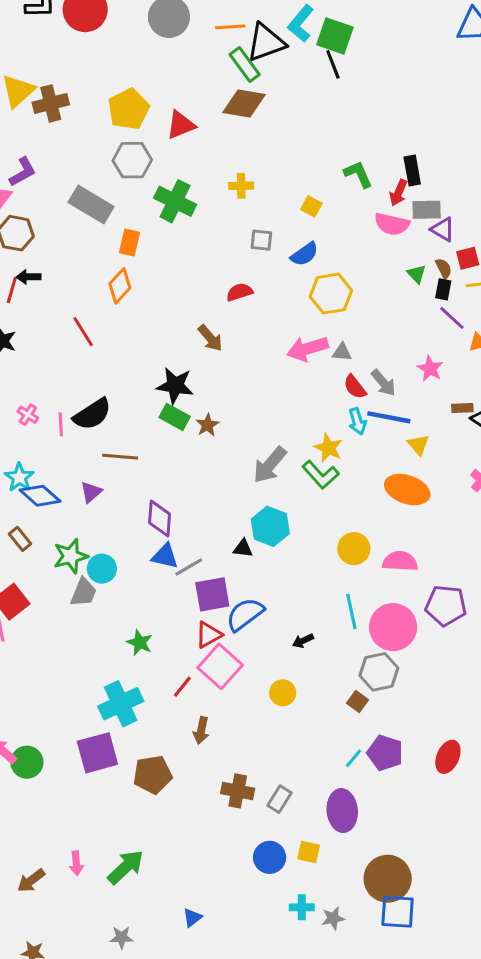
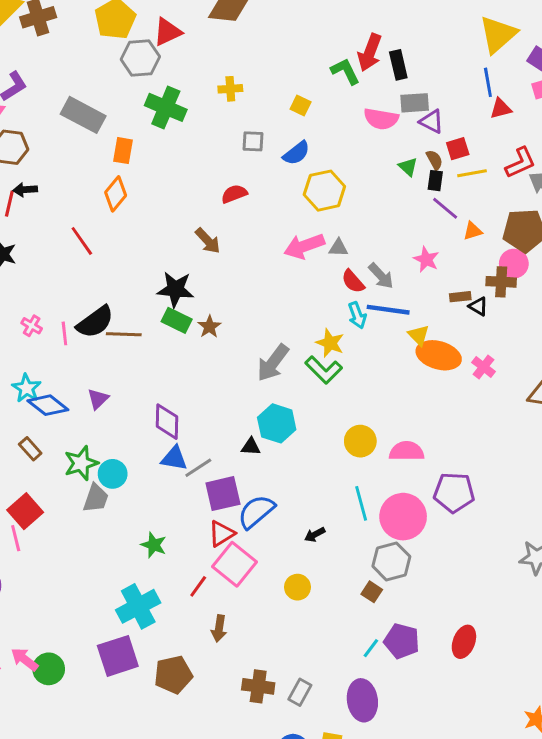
gray hexagon: (132, 160) -> (140, 58), moved
red arrow: (398, 193) -> (370, 53), moved, size x1.4
brown line: (120, 457) -> (124, 334), moved
orange ellipse: (407, 490) -> (439, 355), moved

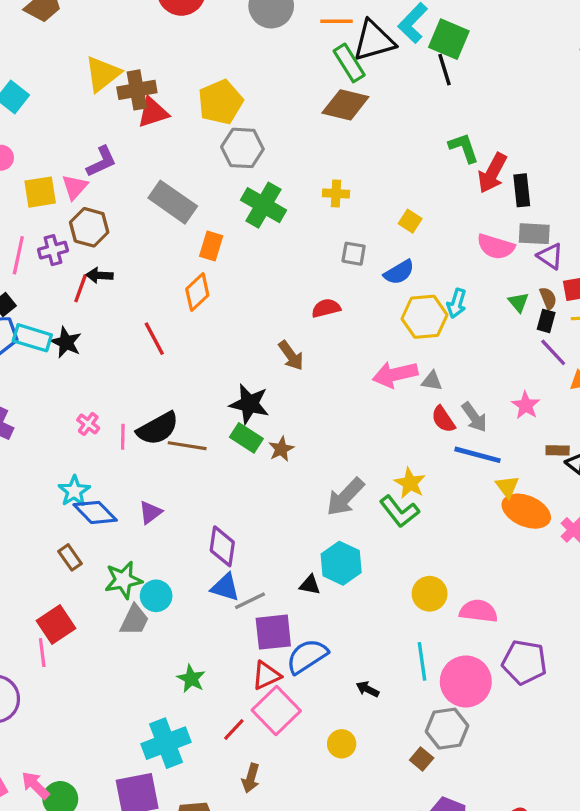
red triangle: (168, 32) -> (153, 112), moved
green L-shape: (345, 71) -> (464, 148), moved
cyan arrow: (357, 315) -> (457, 303), moved, turned 30
black arrow: (315, 535) -> (368, 689), turned 48

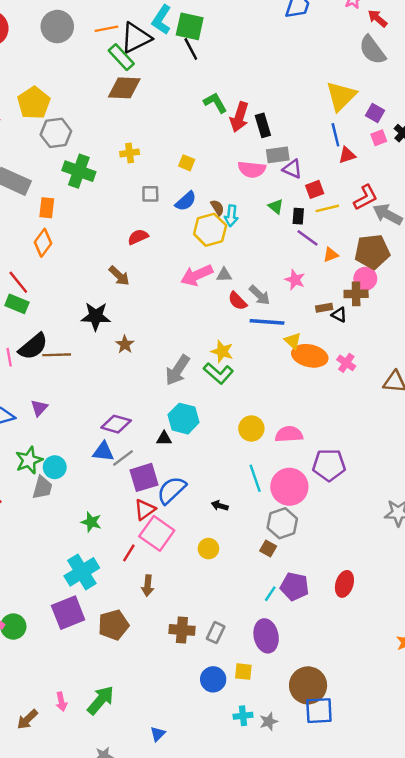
brown semicircle: (548, 298) -> (217, 207), moved
green rectangle: (246, 438) -> (17, 304), moved
purple diamond: (222, 546) -> (116, 424), moved, turned -72

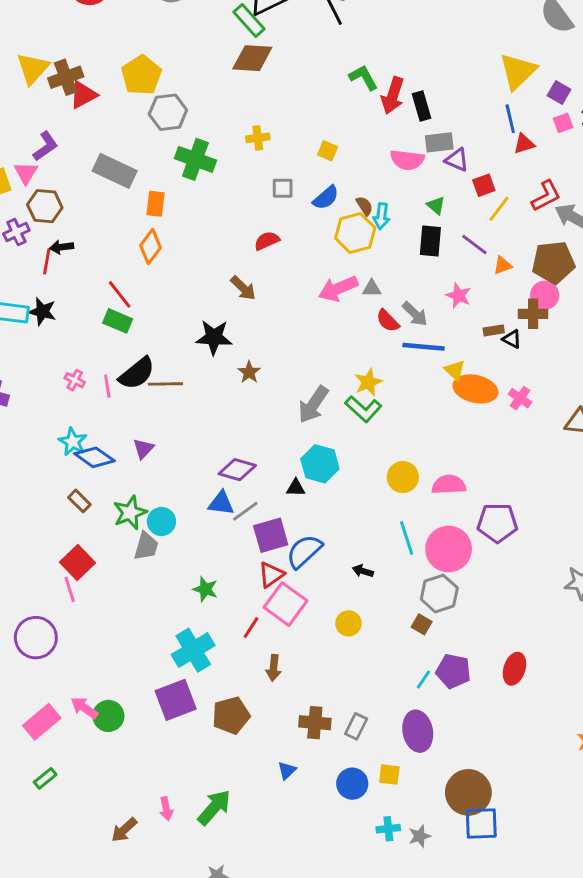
yellow line: (327, 208) -> (499, 209), turned -40
black rectangle: (298, 216) -> (430, 241), moved, size x1.5
yellow star: (222, 351) -> (368, 382), turned 30
blue triangle: (158, 734) -> (287, 770), moved

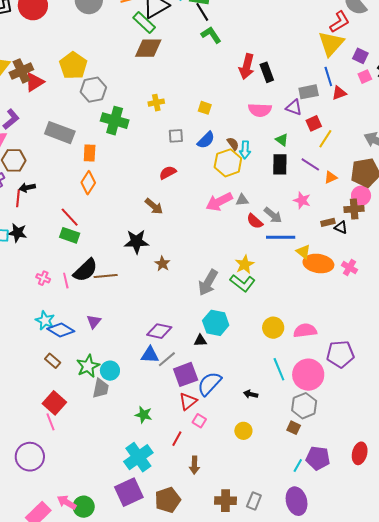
green L-shape: (363, 78) -> (211, 35), moved
gray rectangle: (439, 142) -> (309, 92), moved
red L-shape: (546, 196) -> (340, 22), moved
pink square: (285, 604) -> (199, 421), size x0.5

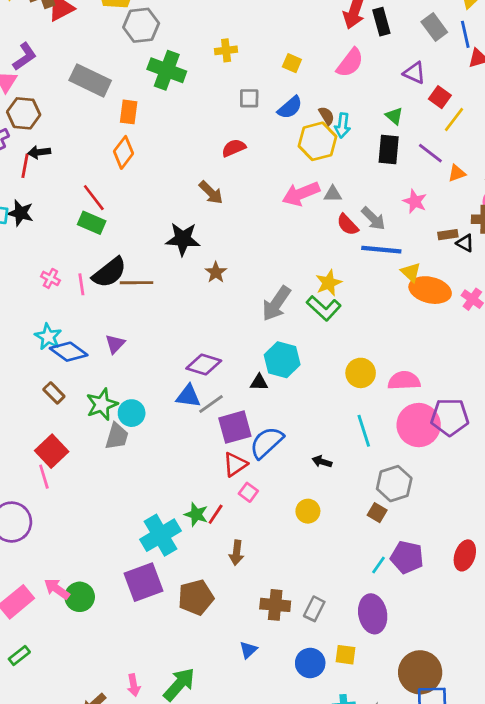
gray rectangle: (309, 92) -> (434, 27), moved, turned 60
pink semicircle: (260, 110) -> (350, 63), moved, turned -60
red square: (314, 123) -> (440, 97), turned -35
pink circle: (308, 375) -> (419, 425), moved
green star: (144, 415) -> (196, 514), moved

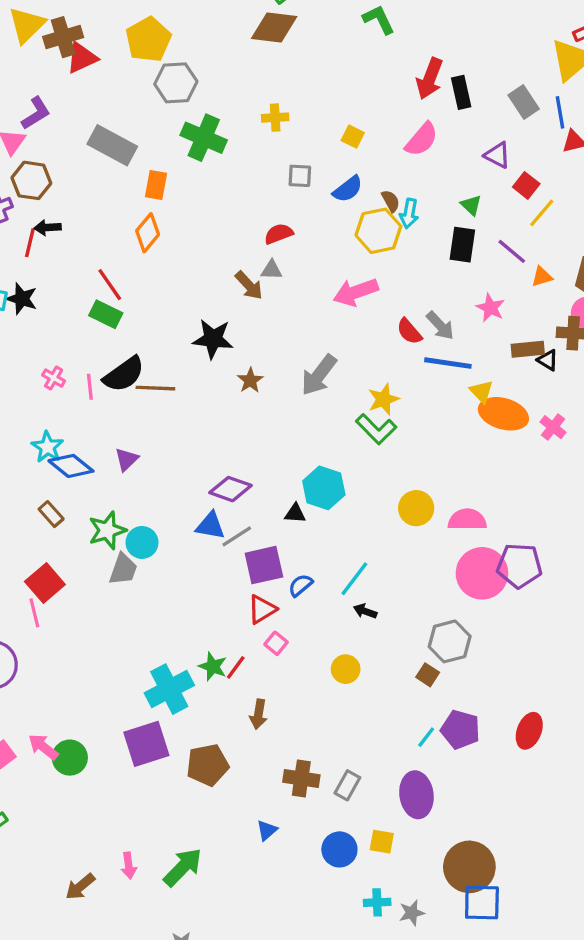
gray triangle: (333, 194) -> (272, 270), moved
brown rectangle: (448, 235) -> (528, 349), size x1.4
gray arrow: (276, 304) -> (319, 375), moved
cyan line: (364, 431) -> (354, 579), moved, turned 52
blue semicircle: (267, 443) -> (301, 585), size x0.6

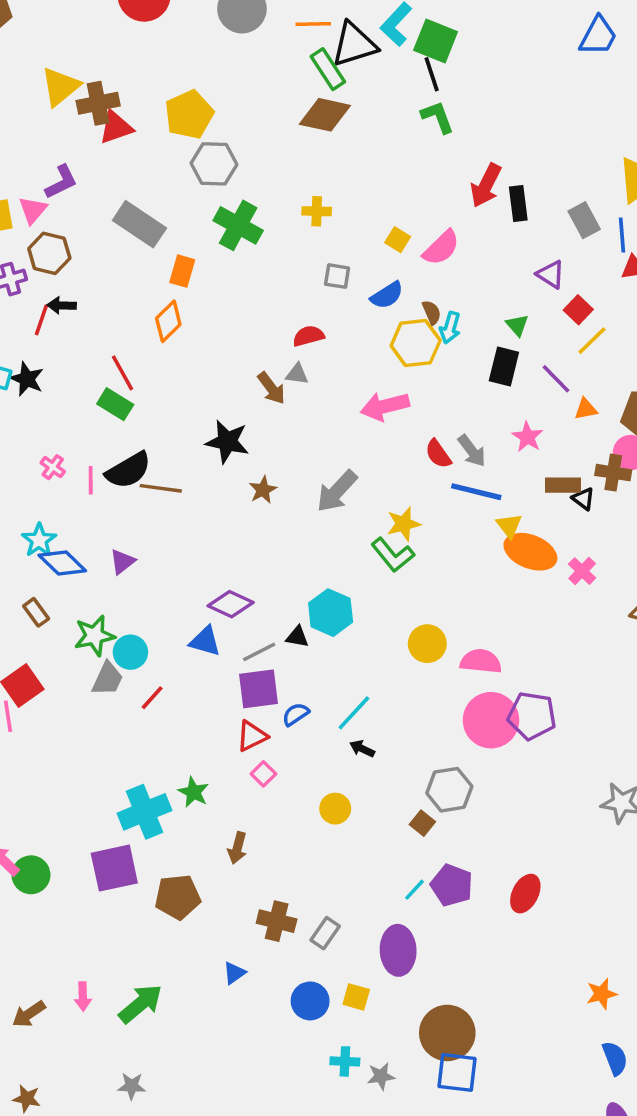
pink semicircle: (422, 139) -> (441, 248), moved
gray line: (237, 536) -> (259, 652), moved
red line: (236, 667) -> (152, 698), moved

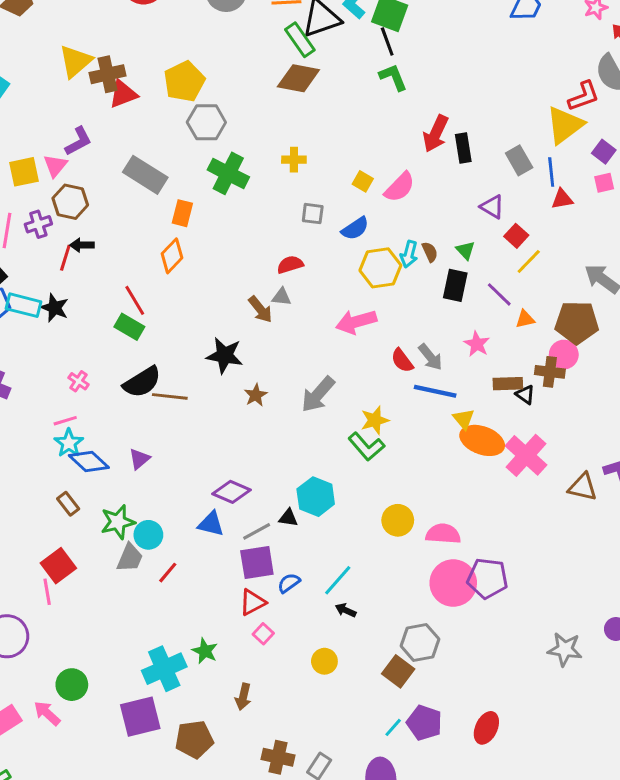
brown semicircle: (432, 312) -> (430, 252), moved
pink line: (91, 480) -> (65, 421), moved, turned 75
pink cross: (582, 571) -> (526, 455), size x1.8
brown square: (422, 823) -> (398, 671), size x1.5
green circle: (31, 875) -> (72, 685), moved

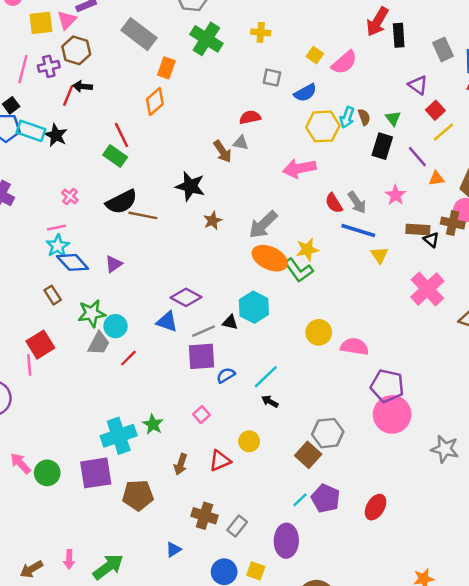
orange ellipse: (482, 440) -> (270, 258), moved
pink circle: (453, 583) -> (392, 414), moved
red triangle: (253, 602) -> (220, 461), moved
green circle: (72, 685) -> (47, 473), moved

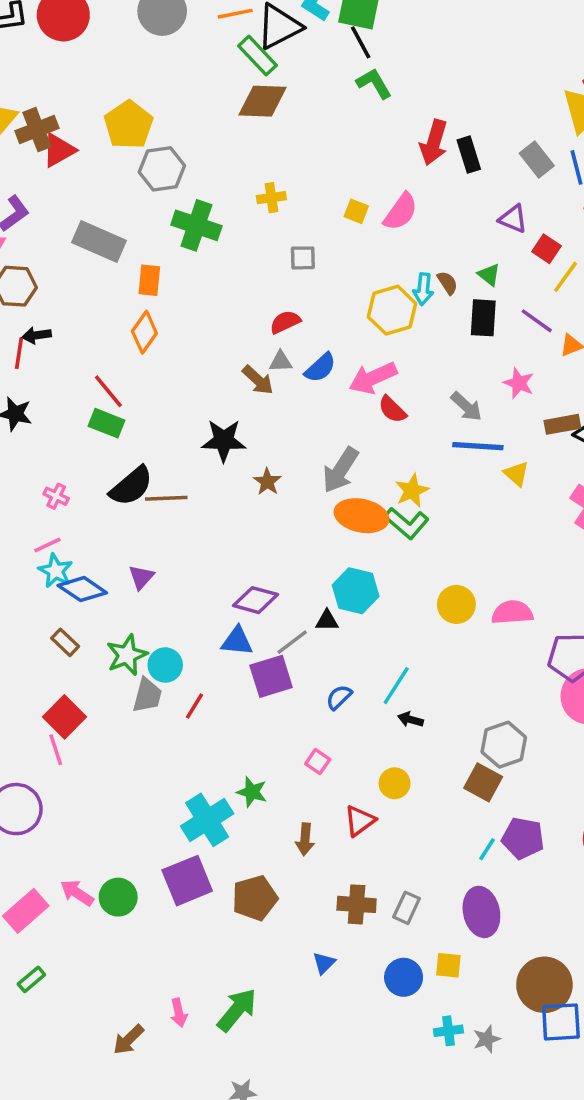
blue semicircle: (305, 93) -> (320, 368), moved
red semicircle: (334, 203) -> (392, 409), moved
purple square: (202, 356) -> (271, 676), moved

